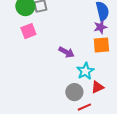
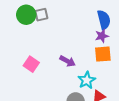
pink square: (28, 31) -> (31, 64), moved, turned -35

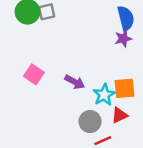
orange square: (103, 54) -> (124, 88), moved
purple arrow: (68, 61) -> (75, 82), moved

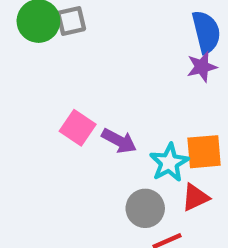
pink square: (34, 74) -> (78, 128), moved

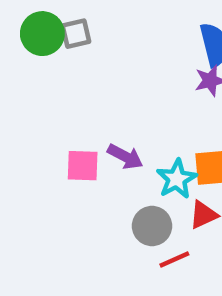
pink square: (78, 128) -> (83, 166), moved, turned -32

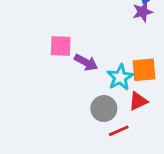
pink square: (83, 166) -> (61, 46), moved

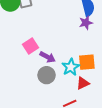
pink square: (61, 46) -> (30, 46), turned -35
gray circle: (104, 109) -> (47, 75), moved

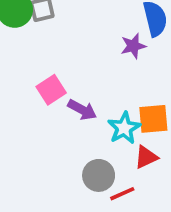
purple star: (86, 23) -> (133, 46), moved
gray circle: (47, 75) -> (99, 175), moved

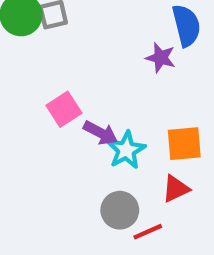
purple star: (133, 46) -> (161, 58), turned 30
cyan star: (124, 128) -> (126, 150), moved

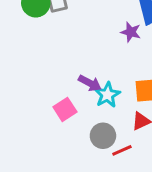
pink square: (64, 109) -> (65, 109), moved

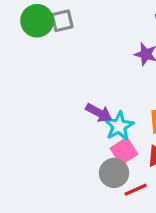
pink square: (65, 109) -> (124, 151), moved

